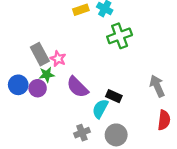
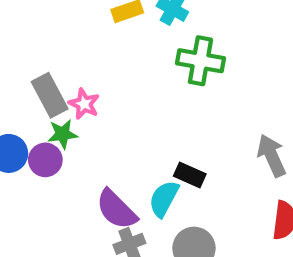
green cross: (120, 36) -> (200, 61), turned 30
purple semicircle: (77, 87) -> (116, 209), moved

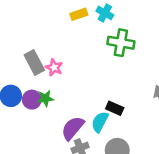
green star: (63, 134) -> (45, 98), moved
purple semicircle: (116, 209) -> (73, 128), turned 85

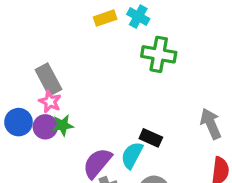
pink star: (54, 67) -> (50, 102), moved

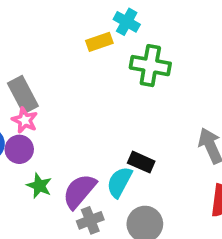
yellow rectangle: (105, 18) -> (99, 42), moved
green star: (63, 125) -> (39, 186), moved, turned 30

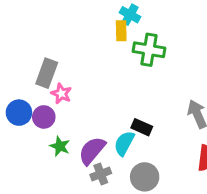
yellow rectangle: (99, 42) -> (121, 31), moved, turned -72
gray rectangle: (23, 95) -> (47, 73), turned 48
pink star: (25, 120) -> (61, 94), moved

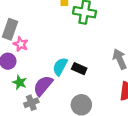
cyan semicircle: (124, 143) -> (60, 67), moved
gray cross: (101, 174) -> (31, 103), moved

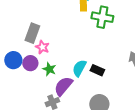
green star: (20, 82) -> (49, 69), moved

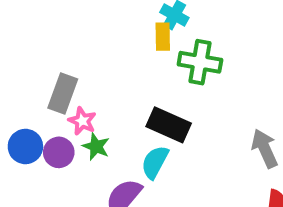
green star: (49, 69) -> (96, 146), moved
black rectangle: (97, 70) -> (169, 125), moved, size x1.5

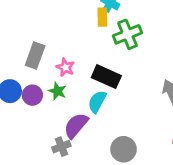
green cross: (200, 62) -> (127, 34), turned -32
pink star: (82, 121) -> (65, 67), moved

